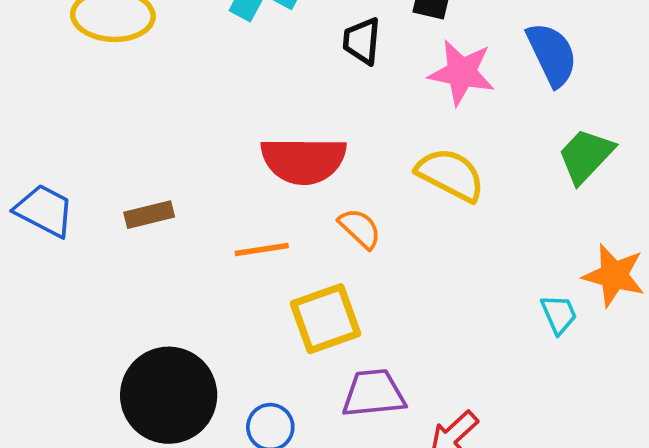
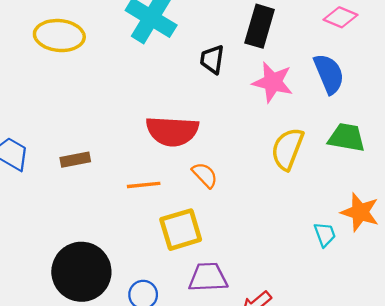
green trapezoid: (586, 156) -> (347, 137), turned 54
yellow semicircle: (450, 175) -> (287, 149), moved, turned -99

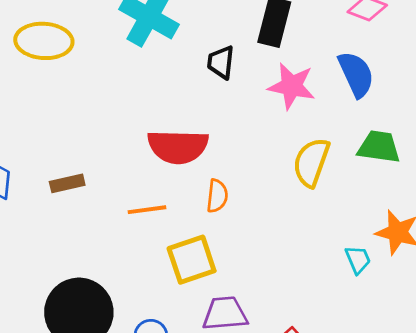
orange semicircle: (205, 175) -> (217, 196), turned 52

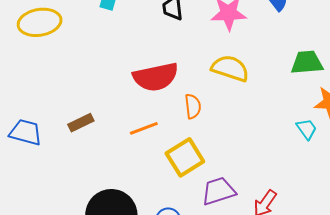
green trapezoid: (379, 147) -> (307, 63), moved
yellow semicircle: (311, 162) -> (230, 68), moved, turned 102

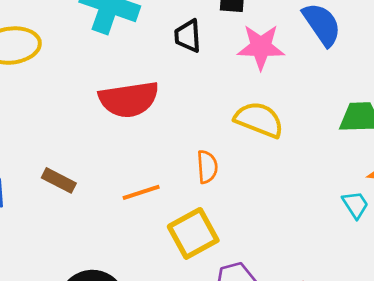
red semicircle: (156, 77) -> (129, 99), moved
brown rectangle: (81, 123) -> (59, 180), turned 50

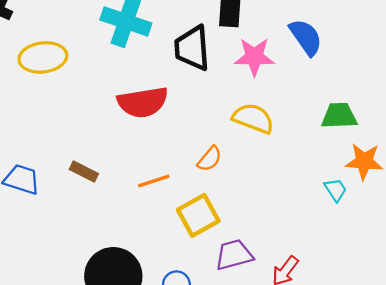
black trapezoid: (188, 36) -> (192, 48), size x1.6
orange semicircle: (207, 167) -> (210, 159), turned 44

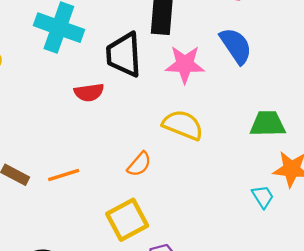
red semicircle: (143, 102) -> (89, 92), moved, size x0.6
orange line: (154, 181) -> (64, 175), moved

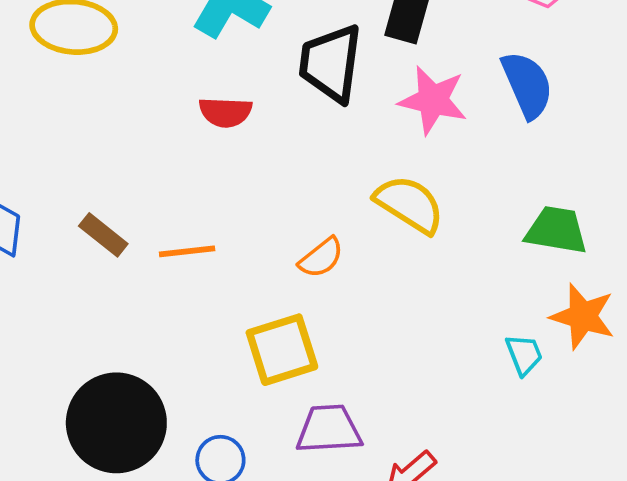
red semicircle: (89, 92) -> (225, 112), moved

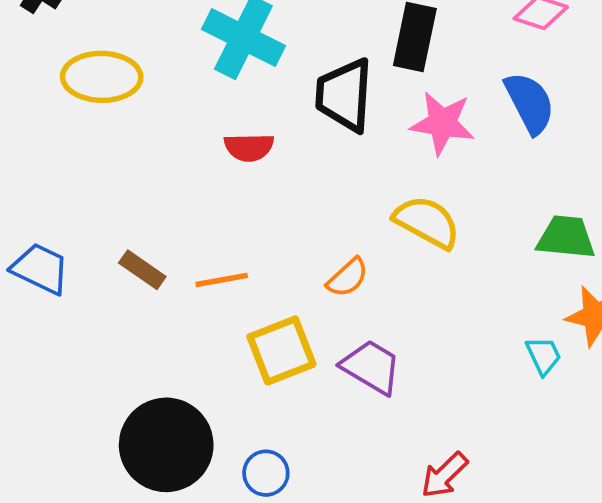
yellow square: (282, 350) -> (281, 350), moved
purple trapezoid: (329, 429) -> (371, 367), moved, turned 38

